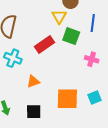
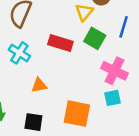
red rectangle: (44, 45) -> (60, 43), turned 42
pink cross: (92, 59) -> (115, 71), size x1.5
cyan square: (94, 97) -> (112, 98), moved

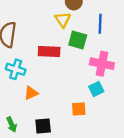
orange triangle: (39, 85) -> (31, 93), moved
cyan square: (112, 98) -> (96, 89), moved
orange square: (77, 114) -> (79, 109), size x0.6

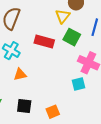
orange square: (79, 109) -> (53, 112), moved, turned -32

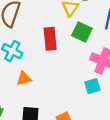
red rectangle: (44, 42) -> (50, 39), turned 72

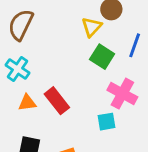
red rectangle: (50, 39) -> (57, 101), moved, turned -40

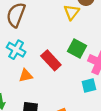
green square: (102, 57) -> (77, 49), moved
red rectangle: (57, 101) -> (51, 60), moved

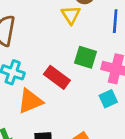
orange triangle: (26, 76) -> (30, 101), size x1.5

